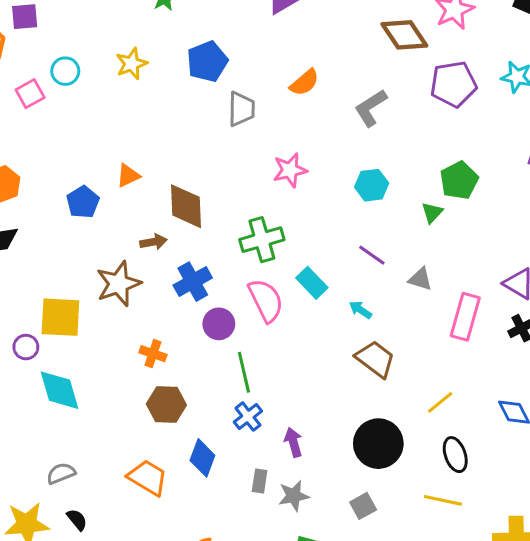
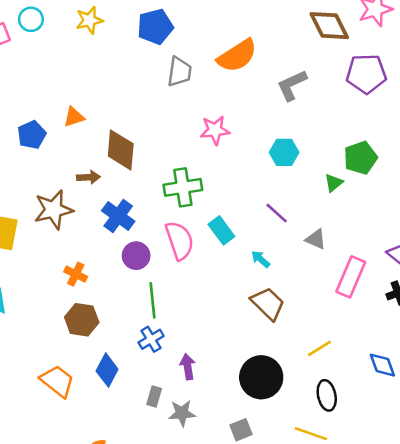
orange semicircle: (304, 83) -> (237, 56), size x1.5
blue cross: (193, 282) -> (118, 216), turned -32

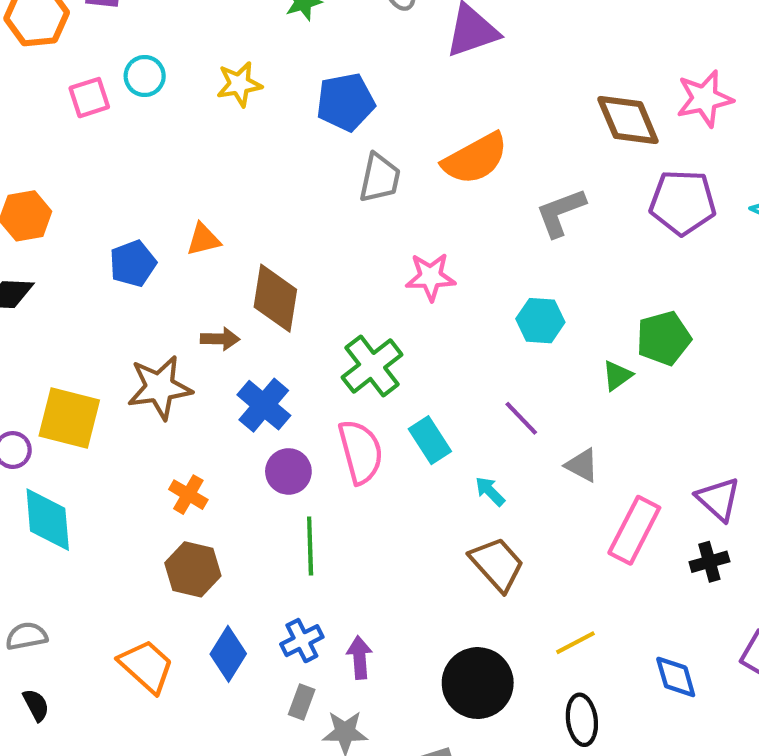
green cross: (183, 187) -> (372, 366), turned -33
blue cross: (151, 339) -> (302, 641), moved

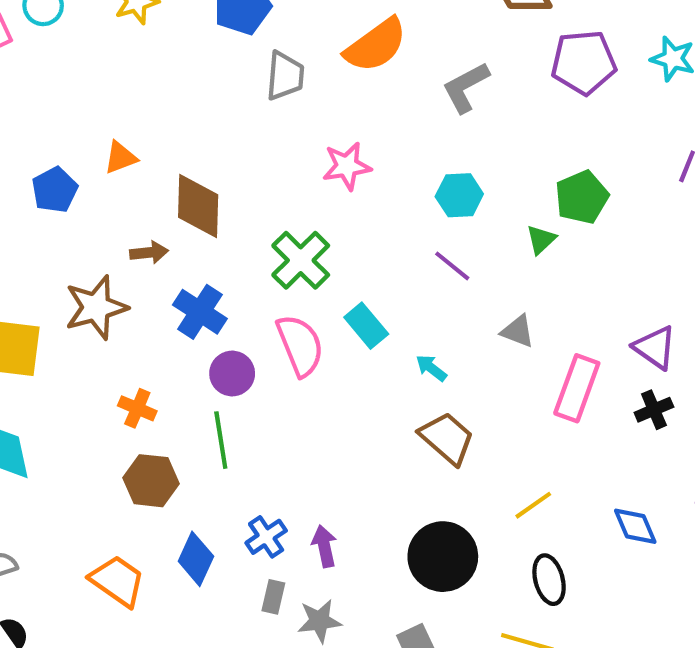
purple line: (521, 418) -> (452, 266), moved
green line: (310, 546) -> (221, 440), moved

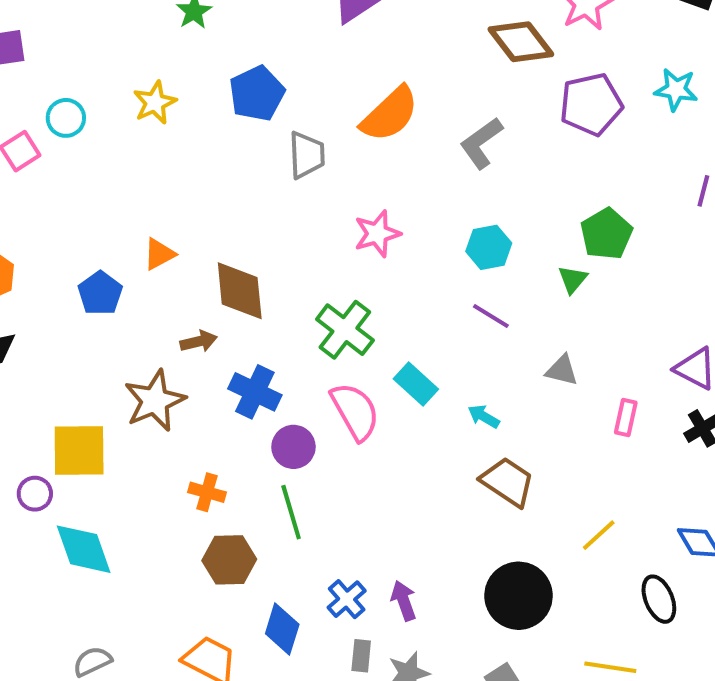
pink rectangle: (577, 388) -> (626, 417), size x0.6
black ellipse: (549, 580) -> (659, 599), moved

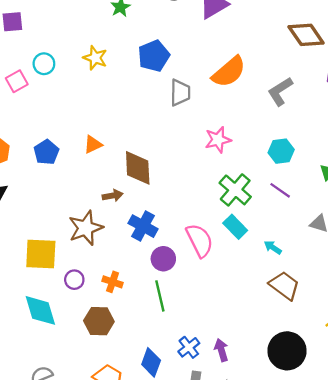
yellow star: (155, 103) -> (95, 58), turned -30
blue pentagon: (100, 293) -> (46, 152), moved
green cross: (345, 330) -> (235, 190), moved
purple circle: (35, 494) -> (74, 280), moved
brown hexagon: (229, 560) -> (99, 321), moved

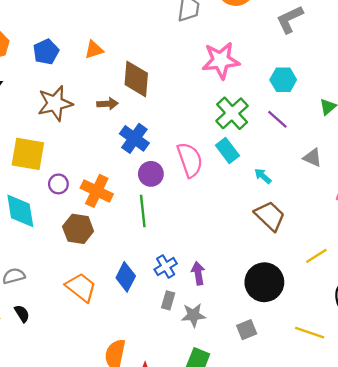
pink star: (218, 140) -> (221, 60), size x1.4
brown star: (86, 228) -> (55, 103), moved
orange cross: (113, 282) -> (97, 191), size x1.5

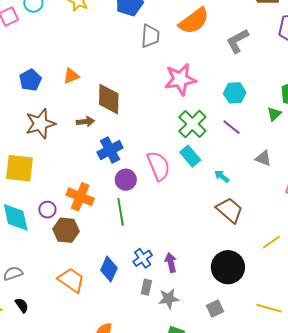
blue cross: (134, 138) -> (110, 150), turned 30
purple circle: (58, 184) -> (47, 210), moved

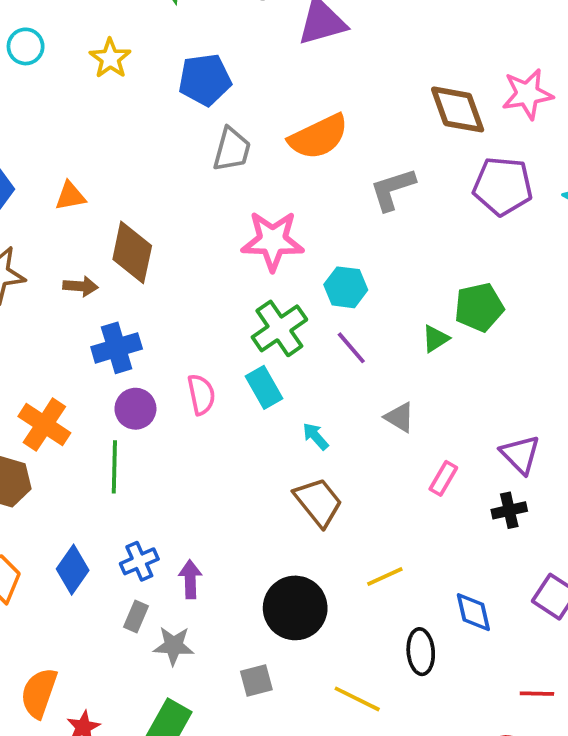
cyan hexagon: (235, 93) -> (346, 287), moved
pink semicircle: (158, 166) -> (201, 394), size x0.7

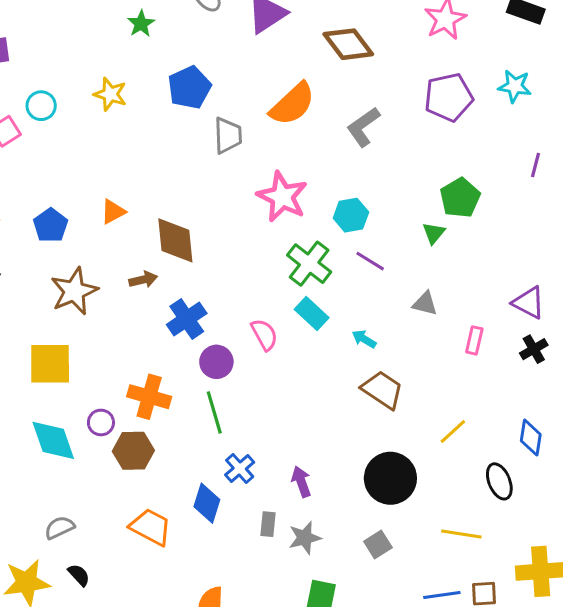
brown diamond: (458, 109) -> (348, 44), moved
pink star: (273, 241) -> (282, 197), turned -30
blue cross: (139, 561) -> (240, 469), moved
blue diamond: (473, 612) -> (531, 438), turned 39

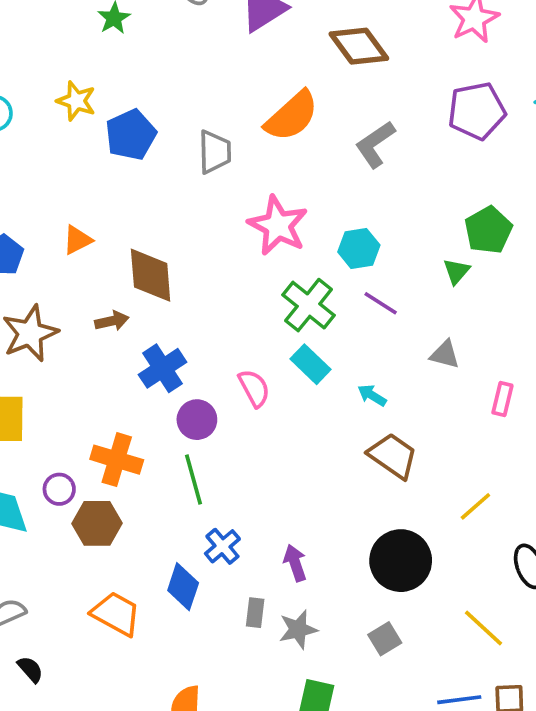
blue pentagon: (189, 87) -> (131, 135), moved
yellow line: (461, 534) -> (484, 628), turned 33

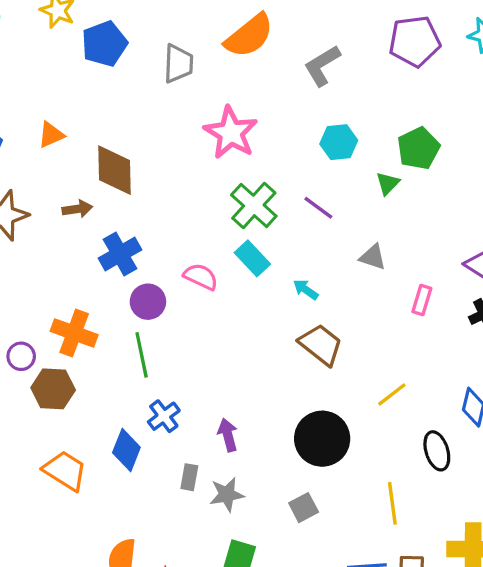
cyan hexagon: (359, 249) -> (339, 142), moved
pink semicircle: (254, 388) -> (201, 277), turned -40
yellow line: (484, 628) -> (392, 503), turned 36

